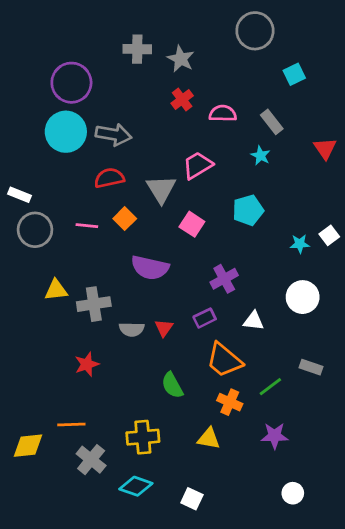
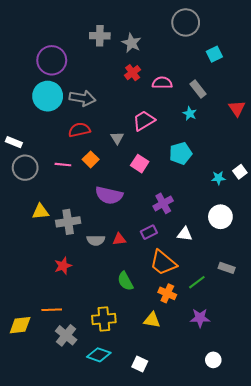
gray triangle: (161, 189) -> (117, 138), size x0.6
red triangle: (164, 328) -> (119, 239), turned 48

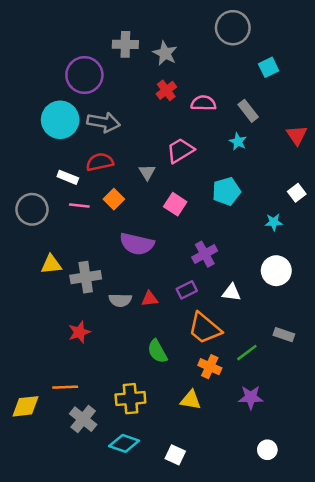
purple circle: (52, 60) -> (84, 75), moved
white rectangle: (14, 142) -> (68, 177), moved
white square: (240, 172) -> (297, 193), moved

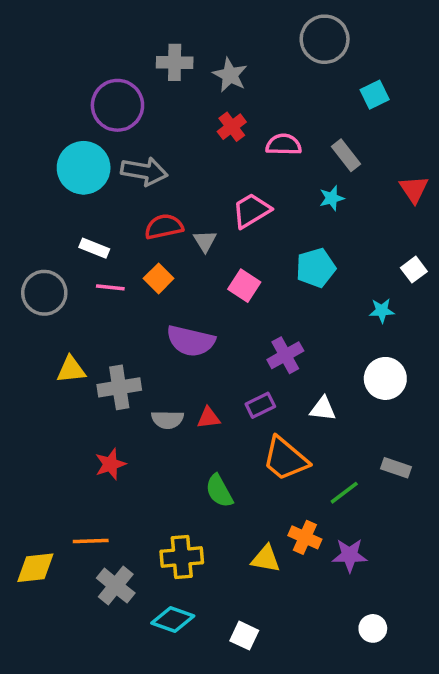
cyan star: (238, 142) -> (332, 198), turned 30
red semicircle: (100, 162) -> (164, 227), moved
orange cross: (210, 367) -> (305, 537), moved

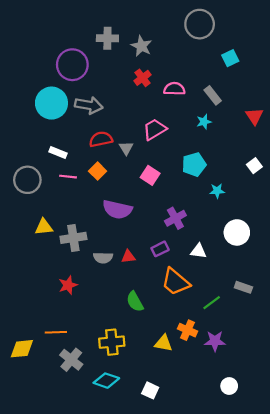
cyan star: (382, 311) -> (217, 191), moved

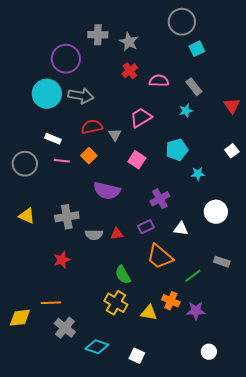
cyan square: (230, 58) -> (197, 49), moved
yellow triangle: (44, 227) -> (27, 216), moved, turned 30
yellow cross: (112, 342) -> (116, 303), moved, turned 35

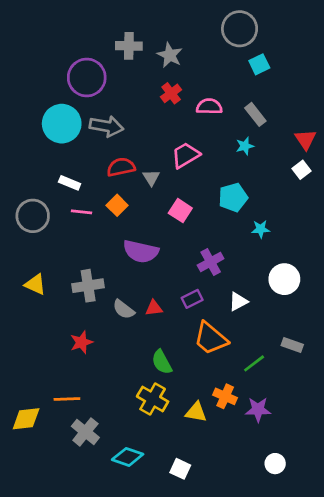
white square: (232, 151) -> (301, 170), moved
white triangle: (181, 229) -> (238, 301), turned -35
gray semicircle: (94, 235) -> (124, 309), turned 36

